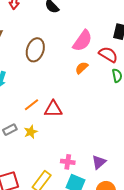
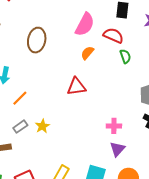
orange line: (32, 105) -> (20, 98), moved
red triangle: (53, 109) -> (76, 87), moved
pink cross: (68, 162) -> (114, 126), moved

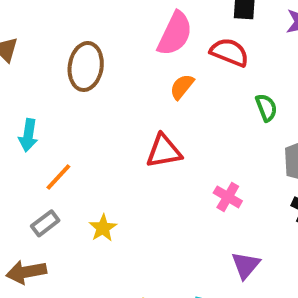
green semicircle: (125, 56) -> (266, 108), moved
pink cross: (114, 126) -> (228, 197), moved, turned 32
gray rectangle: (20, 127) -> (45, 223), moved

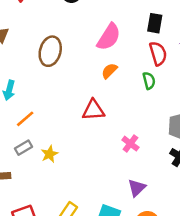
red semicircle: (229, 52) -> (158, 53), moved, turned 45
green semicircle: (266, 108) -> (149, 81), moved
gray rectangle: (45, 223) -> (23, 148), moved

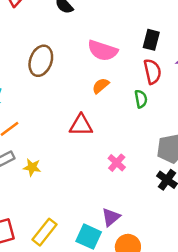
pink semicircle: (109, 37) -> (103, 51), turned 72
yellow star: (49, 154) -> (32, 167), turned 30
purple triangle: (137, 188) -> (111, 217), moved

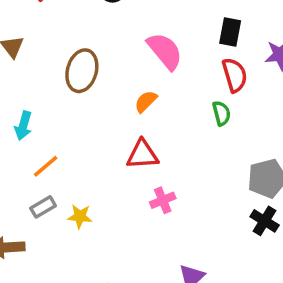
pink semicircle: (103, 51) -> (165, 51), turned -144
orange semicircle: (101, 86) -> (146, 101), moved
pink cross: (117, 163) -> (163, 200), moved, turned 30

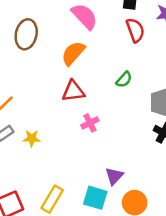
orange semicircle: (146, 101) -> (73, 53), size x1.5
green semicircle: (221, 113) -> (124, 80), moved, turned 60

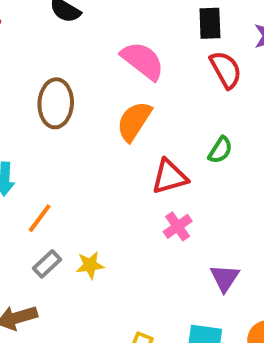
red triangle: (73, 91) -> (170, 177), moved
purple triangle: (114, 176) -> (225, 278), moved

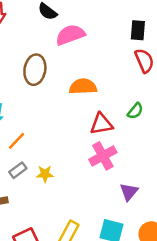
pink semicircle: (143, 61) -> (70, 35), moved, turned -64
orange semicircle: (134, 121) -> (83, 87), turned 48
pink cross: (178, 226) -> (103, 156), size x1.5

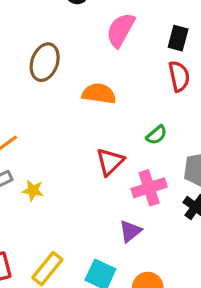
pink semicircle: (70, 35) -> (121, 30), moved, turned -52
red triangle: (101, 124) -> (110, 162), moved, turned -45
pink cross: (103, 156) -> (149, 188), moved

